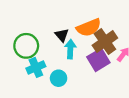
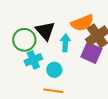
black triangle: (62, 35) -> (45, 31), moved, size x1.5
purple square: (98, 60) -> (91, 53), turned -35

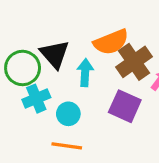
purple square: (91, 53) -> (125, 106), moved

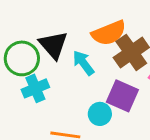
cyan arrow: (85, 73) -> (83, 63), turned -40
cyan circle: (68, 114) -> (100, 114), moved

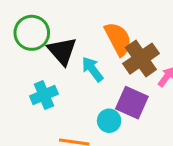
orange semicircle: (109, 33) -> (118, 39), turned -96
green circle: (22, 58) -> (32, 33), moved

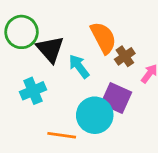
brown cross: (141, 59) -> (125, 56), size x0.6
cyan circle: (109, 121) -> (95, 115), size x1.6

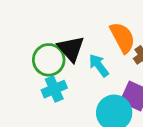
green circle: (22, 32) -> (49, 60), moved

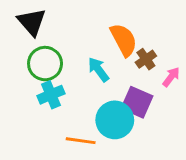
black triangle: (71, 49) -> (32, 22), moved

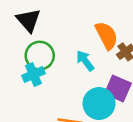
cyan cross: (51, 95) -> (33, 75), moved

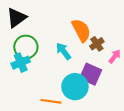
black triangle: (28, 20) -> (16, 18), turned 35

